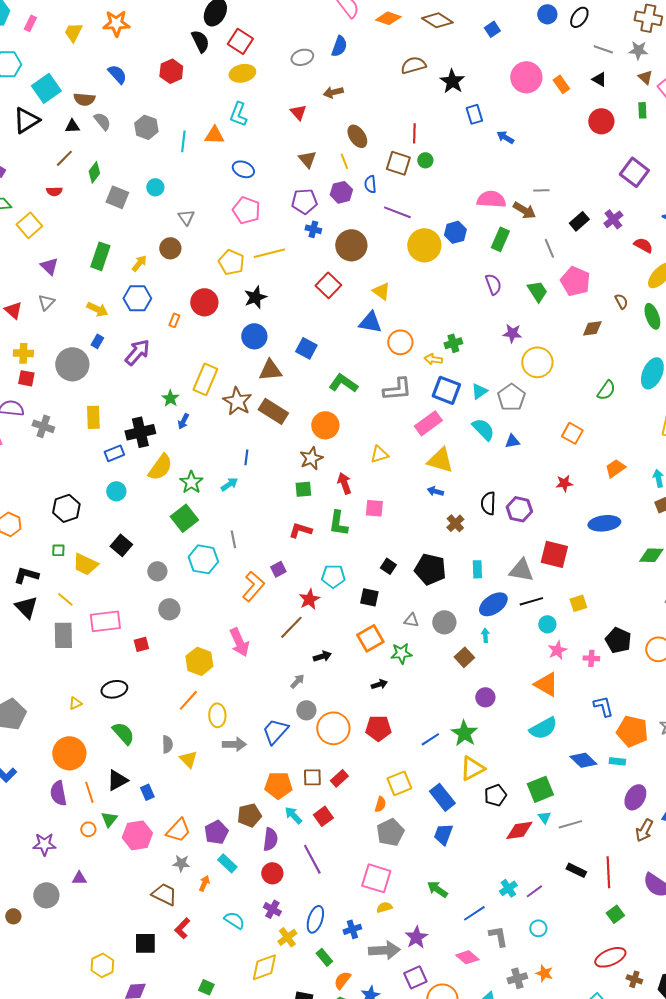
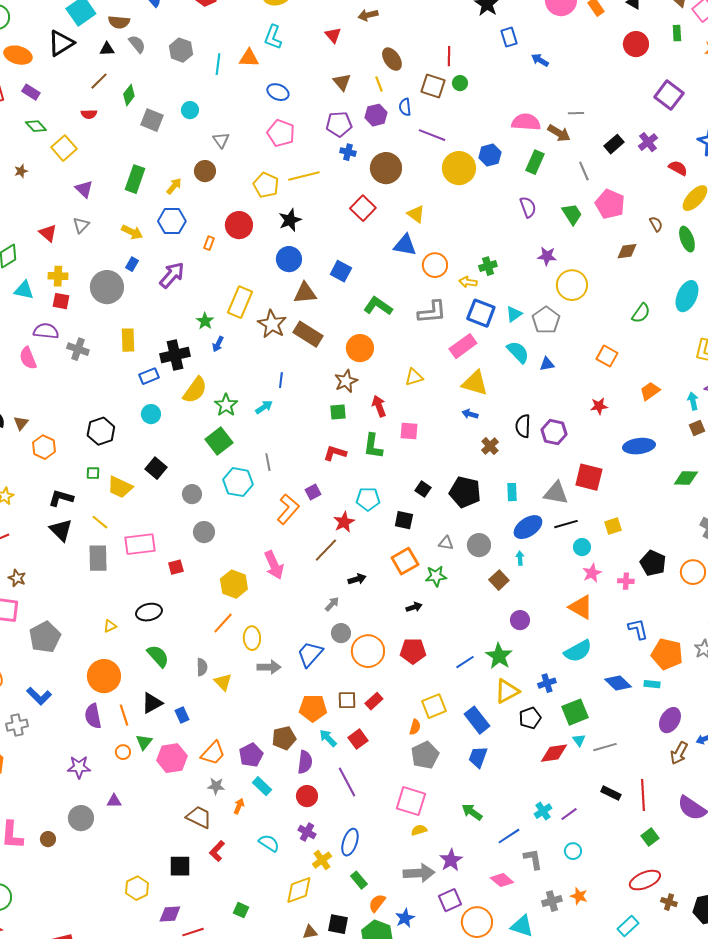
blue cross: (352, 929) -> (547, 683), moved

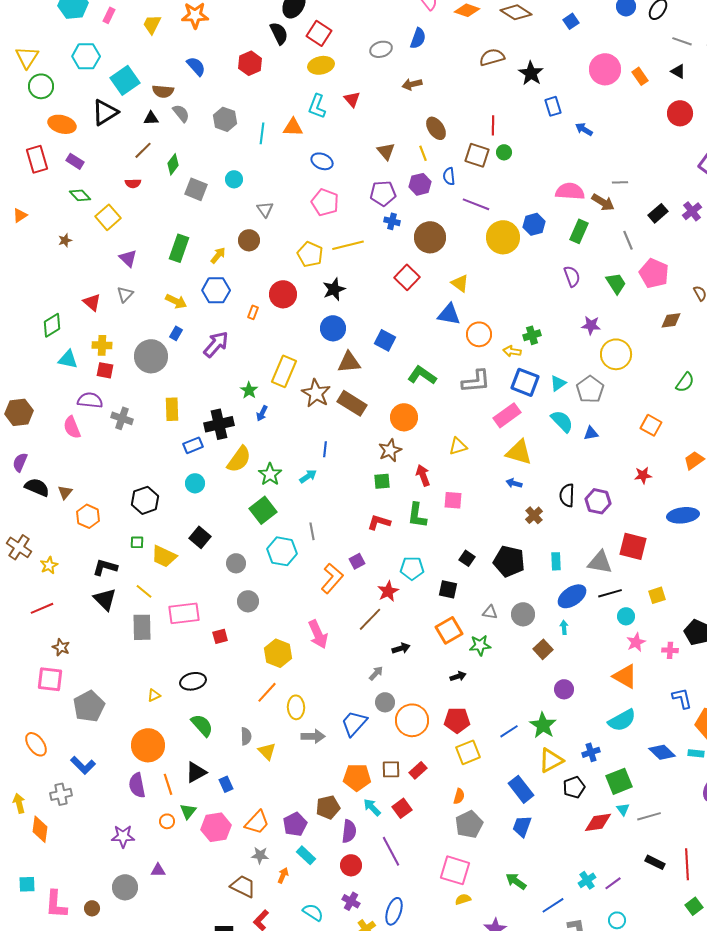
red triangle: (333, 35) -> (352, 99), moved
yellow square: (434, 706) -> (468, 752), moved

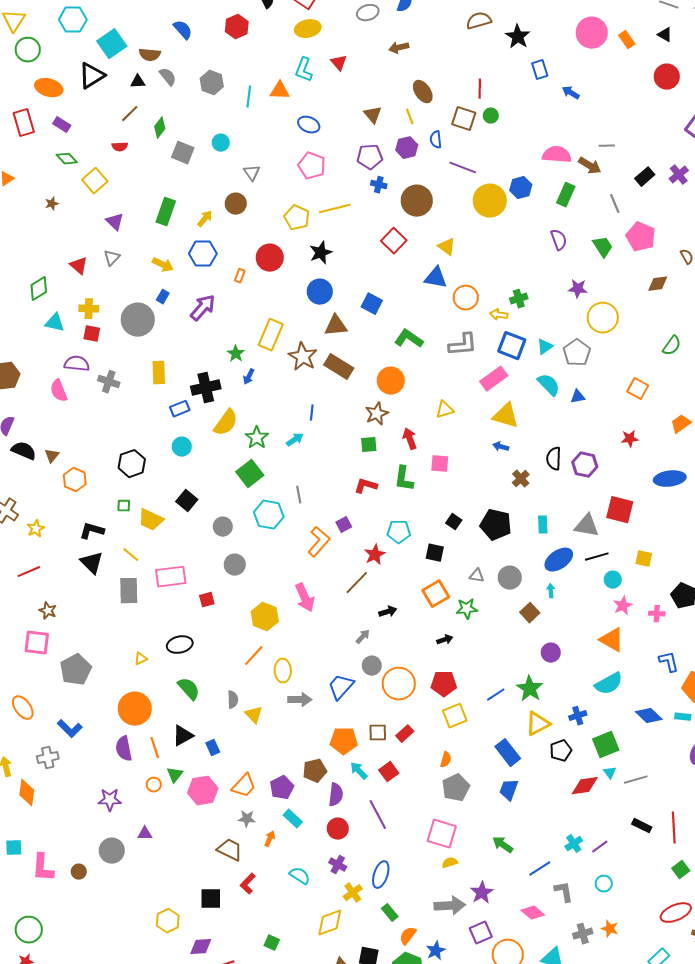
yellow square: (657, 595) -> (644, 559), turned 30

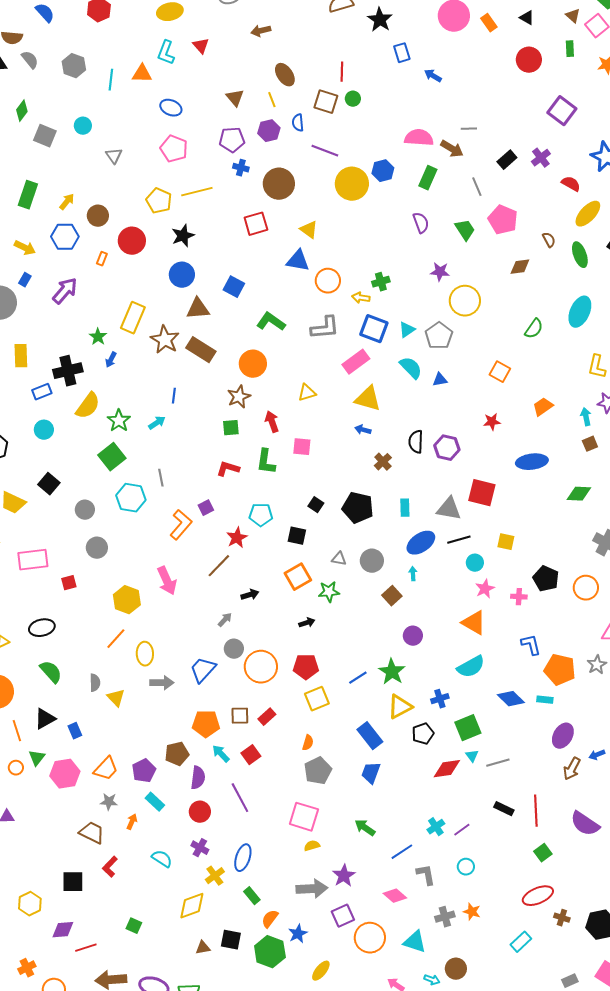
brown circle: (236, 204) -> (98, 216), moved
red square: (394, 241) -> (256, 224), turned 30

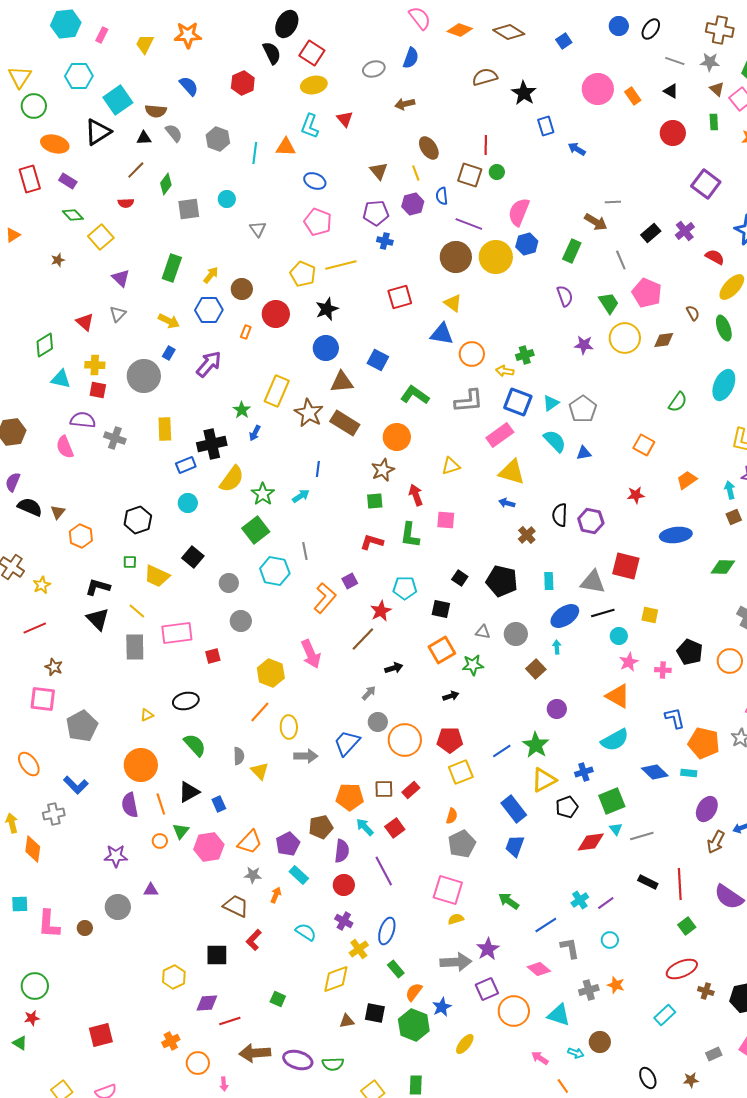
gray square: (45, 136) -> (189, 209), turned -30
pink semicircle: (419, 138) -> (519, 212), moved, turned -72
brown circle: (279, 184) -> (456, 257), moved
yellow circle: (465, 301) -> (625, 338), moved

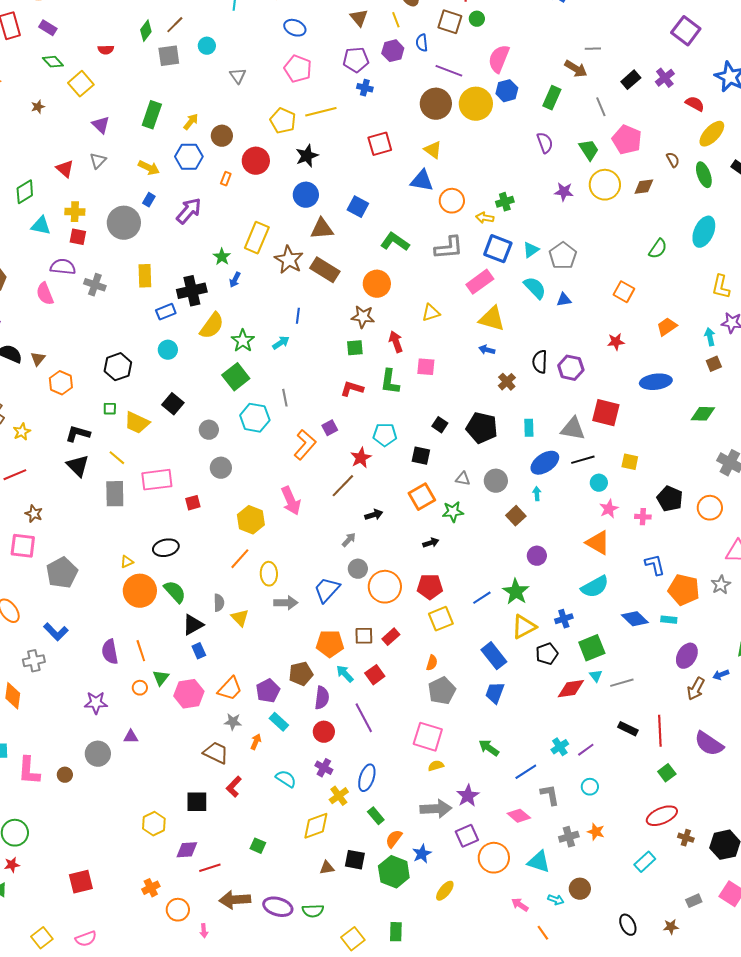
brown line: (136, 170) -> (175, 25), moved
brown star: (383, 470) -> (363, 317), turned 30
orange circle: (141, 765) -> (140, 591), moved
black triangle: (189, 792) -> (193, 625), moved

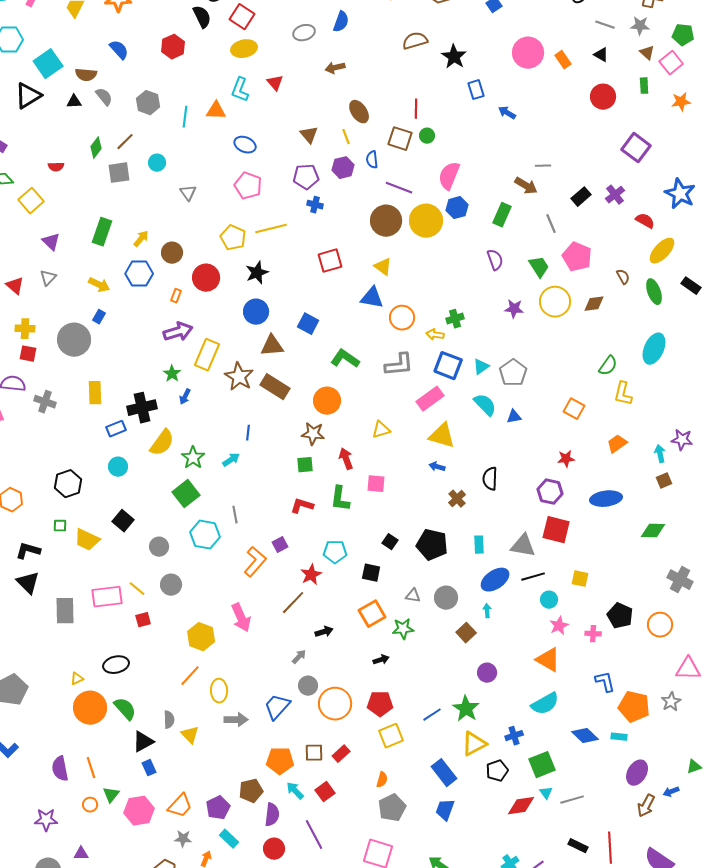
purple arrow: (189, 211) -> (178, 332), moved, turned 32
yellow L-shape: (721, 287) -> (623, 394), moved
purple hexagon: (571, 368) -> (550, 492), moved
yellow line: (117, 458) -> (137, 589), moved

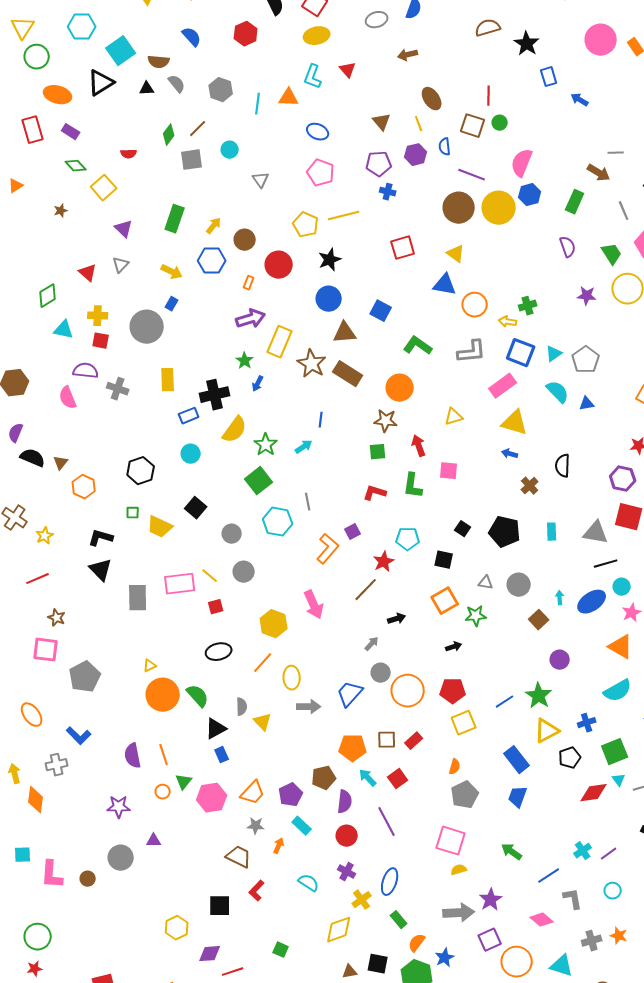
blue ellipse: (495, 580) -> (592, 602), moved
black ellipse: (116, 665) -> (219, 652), moved

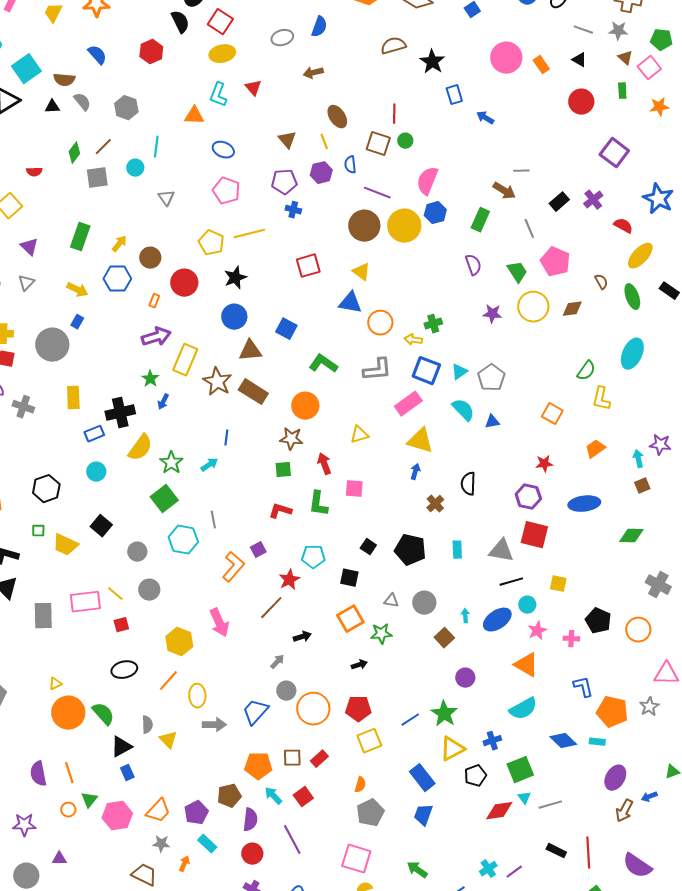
cyan line: (258, 104) -> (156, 147), moved
blue arrow: (510, 454) -> (415, 472), turned 91

